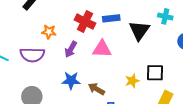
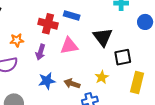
blue rectangle: (111, 18) -> (72, 16), turned 35
black triangle: (139, 30) -> (103, 37), moved
yellow star: (132, 81) -> (102, 77), moved

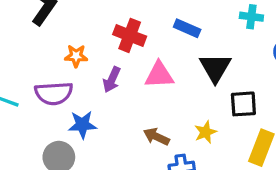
blue rectangle: (72, 16) -> (187, 28), moved
blue star: (47, 81) -> (82, 125), moved

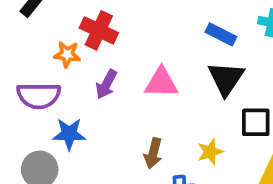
blue rectangle: (187, 28) -> (221, 34), moved
red cross: (130, 35) -> (99, 30), moved
brown arrow: (156, 137) -> (153, 153), turned -105

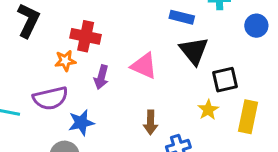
pink triangle: (161, 83) -> (144, 66), turned 36
yellow star: (210, 152) -> (208, 110), moved

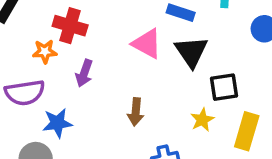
pink triangle: (144, 66) -> (147, 44), moved
brown arrow: (151, 122) -> (136, 112), moved

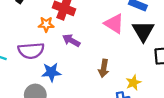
purple arrow: (84, 73) -> (71, 40), turned 96
yellow star: (202, 120) -> (133, 83), moved

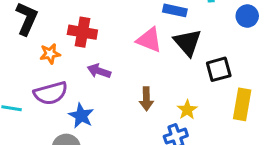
orange star: (46, 24) -> (50, 54), moved
blue star: (51, 72) -> (81, 116), turned -30

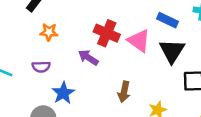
red cross: (82, 32) -> (107, 33), moved
purple semicircle: (51, 93) -> (41, 67), size x0.6

